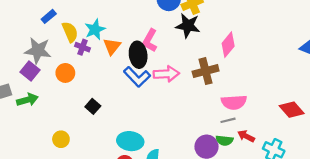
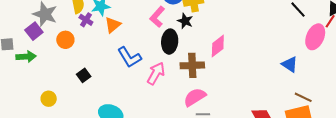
black star: (188, 26) -> (185, 21), size x0.7
pink L-shape: (150, 40) -> (157, 17), moved
black ellipse: (138, 55) -> (170, 42), moved
pink arrow: (166, 74) -> (156, 73), moved, turned -70
pink semicircle: (234, 102) -> (195, 97), moved, turned 140

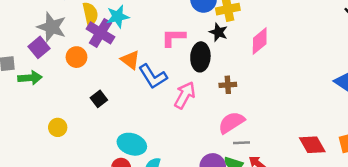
pink L-shape: (157, 17) -> (173, 37), moved, turned 50
purple cross: (86, 20) -> (100, 33), size x1.6
orange triangle: (113, 25) -> (130, 60), moved, turned -42
pink diamond: (218, 46) -> (260, 41), moved
brown cross: (192, 65) -> (228, 85), size x0.6

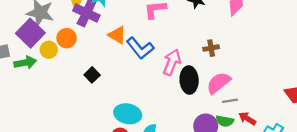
purple square: (39, 47) -> (30, 33), size x1.4
black ellipse: (200, 57) -> (189, 80), moved
yellow circle: (58, 127) -> (49, 50), moved

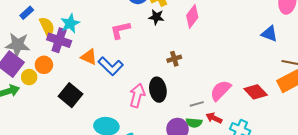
pink arrow: (172, 62) -> (137, 95), moved
black square: (92, 75) -> (70, 95), size x1.6
pink semicircle: (218, 83) -> (221, 90), moved

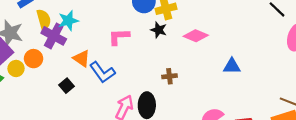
pink diamond: (192, 16) -> (196, 36), turned 65
blue triangle: (269, 34) -> (232, 66), moved, turned -30
black square: (70, 95) -> (67, 86), moved, size x0.6

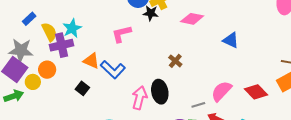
black star: (159, 30) -> (151, 13), moved
purple cross: (54, 36) -> (62, 45), turned -30
blue triangle: (232, 66) -> (231, 40), turned 36
brown cross: (169, 76) -> (175, 61), turned -32

